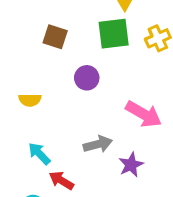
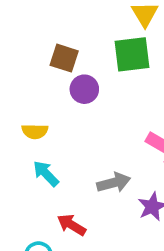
purple circle: (87, 78) -> (84, 89), moved
cyan arrow: (39, 154) -> (46, 174), moved

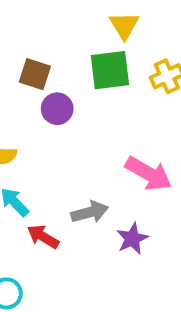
red arrow: (71, 225) -> (43, 237), moved

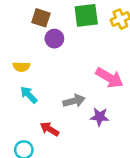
red arrow: (43, 237) -> (50, 129), moved
purple star: (132, 239) -> (100, 117), turned 30

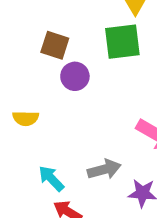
cyan arrow: (29, 95) -> (51, 179), moved

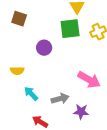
brown square: (55, 45) -> (19, 19), moved
cyan arrow: (51, 179) -> (31, 94), moved

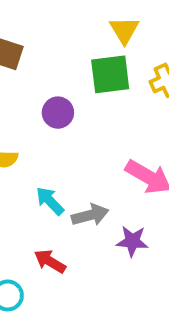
cyan arrow: (31, 94) -> (50, 201), moved

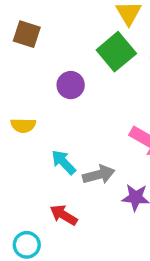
green square: (110, 74) -> (116, 52), turned -33

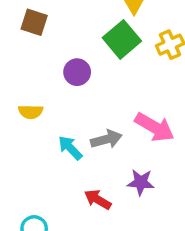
gray arrow: (99, 175) -> (106, 139), moved
red arrow: (64, 215) -> (98, 200), moved

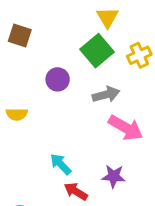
gray arrow: (106, 139) -> (106, 95), moved
cyan arrow: (70, 148) -> (61, 164), moved

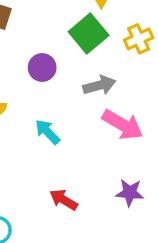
cyan arrow: (61, 164) -> (48, 132), moved
purple star: (114, 176) -> (130, 193), moved

